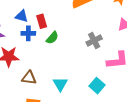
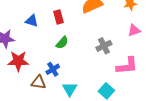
red rectangle: (42, 21) -> (58, 17), moved
blue cross: (28, 33) -> (53, 69), moved, turned -32

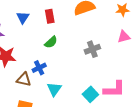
blue triangle: (32, 21) -> (23, 17), turned 40
pink L-shape: (127, 66) -> (114, 89), moved

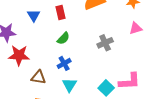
blue cross: (39, 68) -> (64, 63), moved

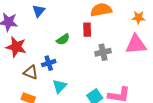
red rectangle: (60, 13) -> (87, 30), moved
pink triangle: (136, 28) -> (136, 44), size x1.6
blue cross: (64, 63) -> (49, 63), moved

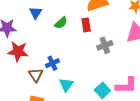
green semicircle: (63, 39) -> (61, 23), moved
brown triangle: (31, 72) -> (36, 75), turned 42

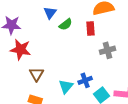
blue triangle: (36, 13) -> (50, 13), moved
blue cross: (52, 63) -> (85, 80), moved

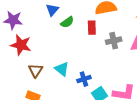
gray cross: (108, 50) -> (114, 41), moved
cyan triangle: (66, 86) -> (62, 69), moved, turned -35

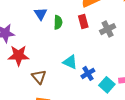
green semicircle: (67, 22) -> (58, 22), turned -40
cyan triangle: (62, 69) -> (70, 62), moved

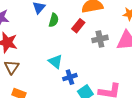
red rectangle: (83, 22) -> (78, 26), turned 40
brown triangle: (39, 77) -> (12, 67), moved

